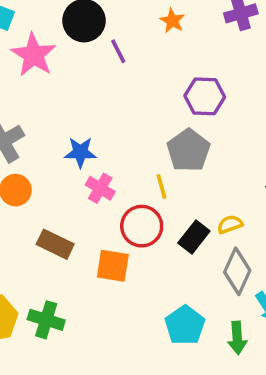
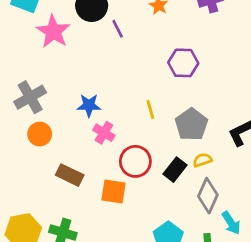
gray pentagon: (189, 150) -> (191, 124), moved
yellow line: (161, 186) -> (150, 109), moved

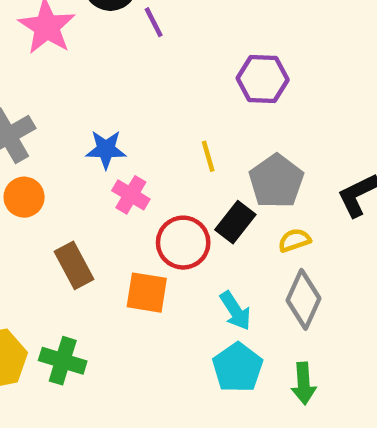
black rectangle: (175, 170) -> (235, 222), moved
brown rectangle: (70, 175) -> (74, 265), turned 36
cyan arrow: (231, 223) -> (235, 311), moved

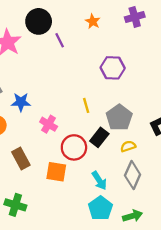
blue star: (106, 149) -> (21, 102), moved
green arrow: (304, 383) -> (133, 216), turned -102

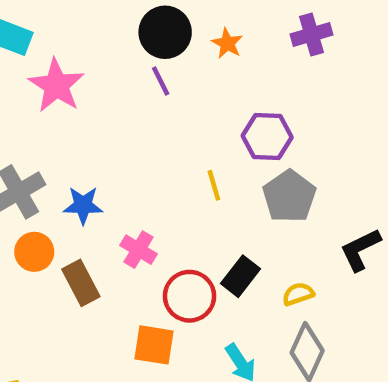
black circle: (39, 21) -> (165, 32), moved
yellow line: (86, 105) -> (214, 185), moved
gray pentagon: (119, 118) -> (289, 196), moved
brown rectangle: (21, 158) -> (81, 283), moved

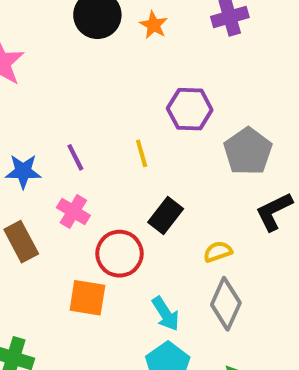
purple line: (161, 81) -> (75, 157), moved
gray pentagon: (289, 196) -> (248, 151), moved
black rectangle: (241, 276) -> (166, 216), moved

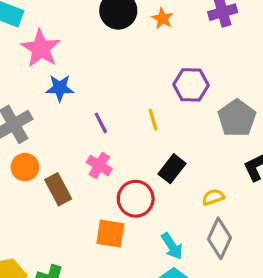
blue star: (23, 171) -> (60, 88), moved

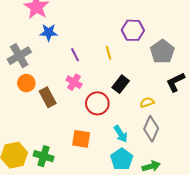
orange square: (110, 234) -> (81, 139), moved

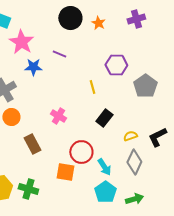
purple line: (75, 55) -> (59, 54), moved, turned -40
black L-shape: (175, 82) -> (157, 137), moved
brown rectangle: (48, 97) -> (32, 144), moved
red circle: (97, 103) -> (81, 152), moved

